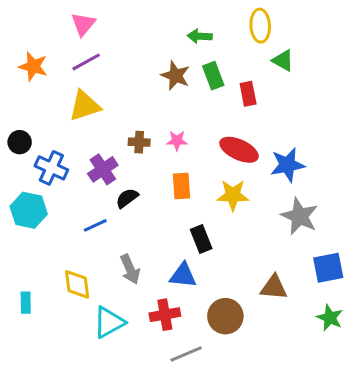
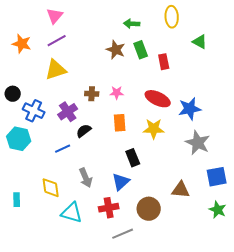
green triangle: (283, 60) -> (200, 42), moved
blue triangle: (183, 275) -> (121, 182), turned -48
cyan triangle: (109, 322) -> (72, 213), turned 45

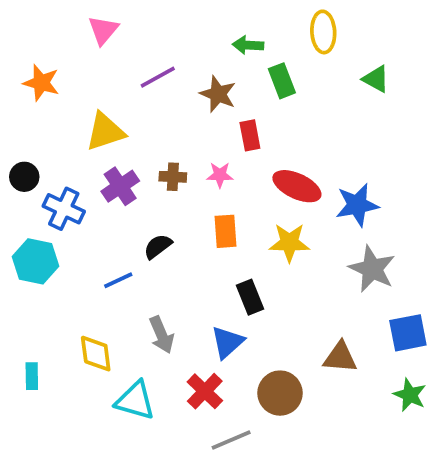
purple line: (57, 41) -> (158, 77), moved
green rectangle: (141, 50) -> (282, 81), moved
red rectangle: (164, 62) -> (250, 135), moved
purple cross: (68, 112) -> (120, 186), moved
red cross: (109, 208) -> (205, 391), turned -36

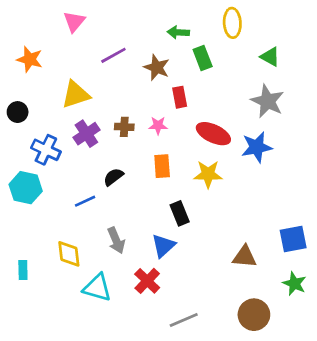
black circle: (24, 177) -> (18, 112), moved
gray star: (372, 269) -> (267, 101), moved
brown circle: (280, 393) -> (254, 315), moved
gray line: (231, 440) -> (184, 320), moved

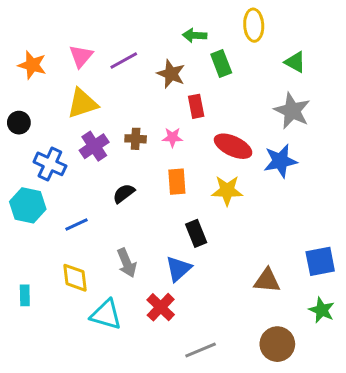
pink triangle: (74, 22) -> (81, 56), moved
blue line: (85, 201) -> (76, 224), moved

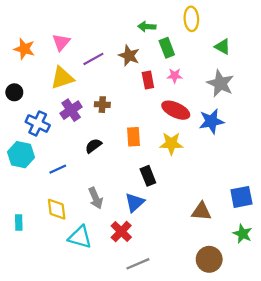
purple line: (124, 61) -> (93, 59), moved
pink star: (172, 137) -> (175, 76), moved
gray line: (201, 350) -> (138, 264), moved

